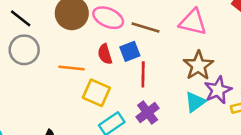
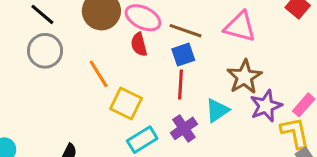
blue square: (130, 51) -> (183, 55), moved
red semicircle: (105, 54) -> (139, 44), moved
orange line: (72, 68) -> (99, 74), turned 50
cyan triangle: (195, 102) -> (217, 110), moved

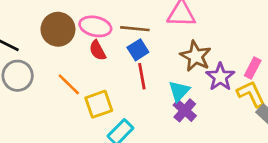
yellow square: (126, 103) -> (99, 104), turned -32
purple cross: (184, 128) -> (185, 110), moved

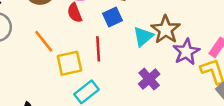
red line: (142, 76) -> (98, 49), moved
cyan triangle: (179, 91) -> (143, 36), moved

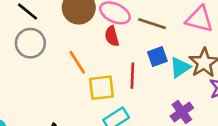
blue square: (112, 17) -> (157, 57), moved

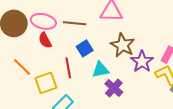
cyan triangle: (180, 67) -> (100, 70), moved, turned 36

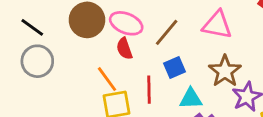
brown line: (75, 23) -> (167, 32), turned -65
orange line: (22, 67) -> (107, 79), moved

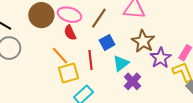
cyan triangle: (191, 99) -> (121, 63), turned -30

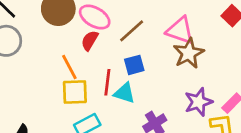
red semicircle: (70, 33) -> (90, 40), turned 42
brown star: (143, 41) -> (189, 53), moved
cyan triangle: (121, 63) -> (125, 93), moved, turned 42

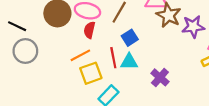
orange line: (69, 67) -> (80, 55), turned -72
purple star: (198, 102) -> (193, 27), moved, turned 30

